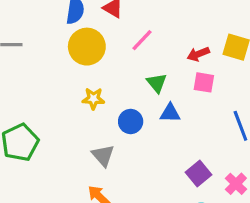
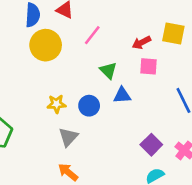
yellow star: (93, 99) -> (56, 104), moved
gray triangle: (103, 155) -> (68, 137), turned 30

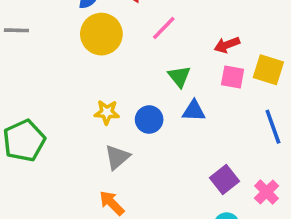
yellow square: (173, 34) -> (268, 70), moved

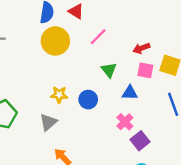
blue triangle: (194, 111) -> (130, 93), moved
gray triangle: (117, 157) -> (48, 122), moved
pink cross: (267, 192) -> (125, 122), moved

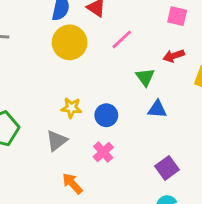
green triangle: (109, 70) -> (145, 77), moved
pink square: (145, 70) -> (177, 16), moved
pink cross: (125, 122) -> (103, 152), moved

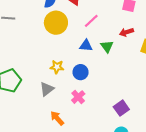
blue triangle: (157, 109) -> (86, 46), moved

